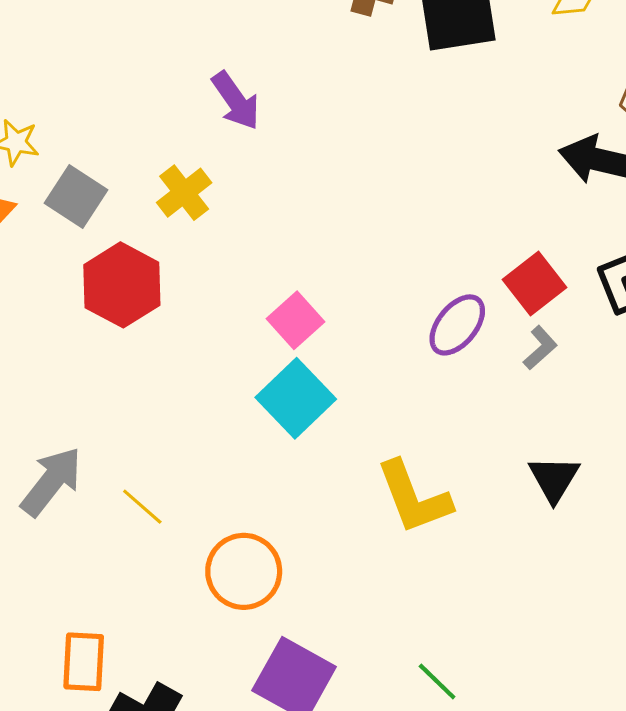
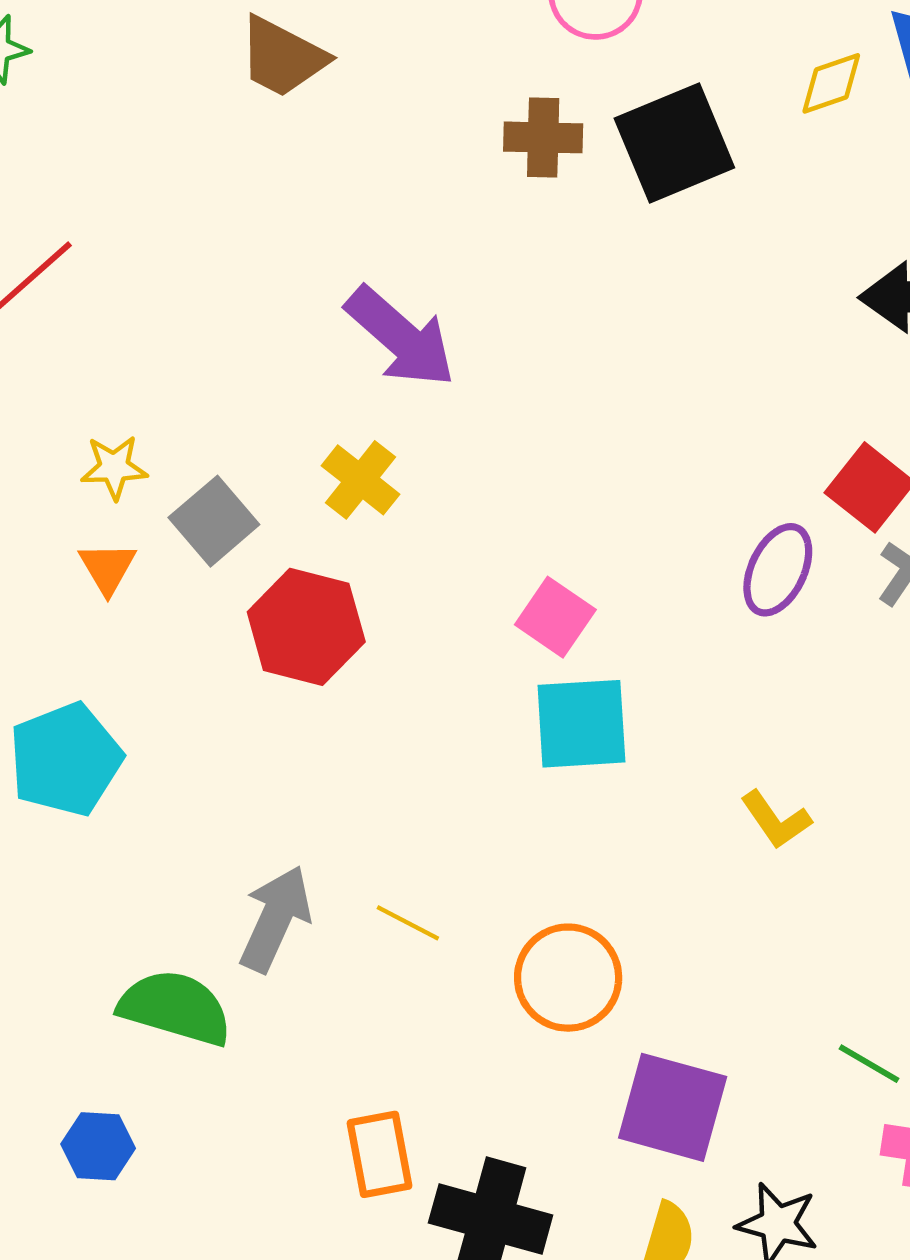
purple arrow: (236, 101) -> (400, 337), size x1.4
gray square: (76, 196) -> (214, 521), turned 30
cyan square: (296, 398) -> (581, 724), turned -36
yellow L-shape: (414, 497) -> (776, 820), size x0.6

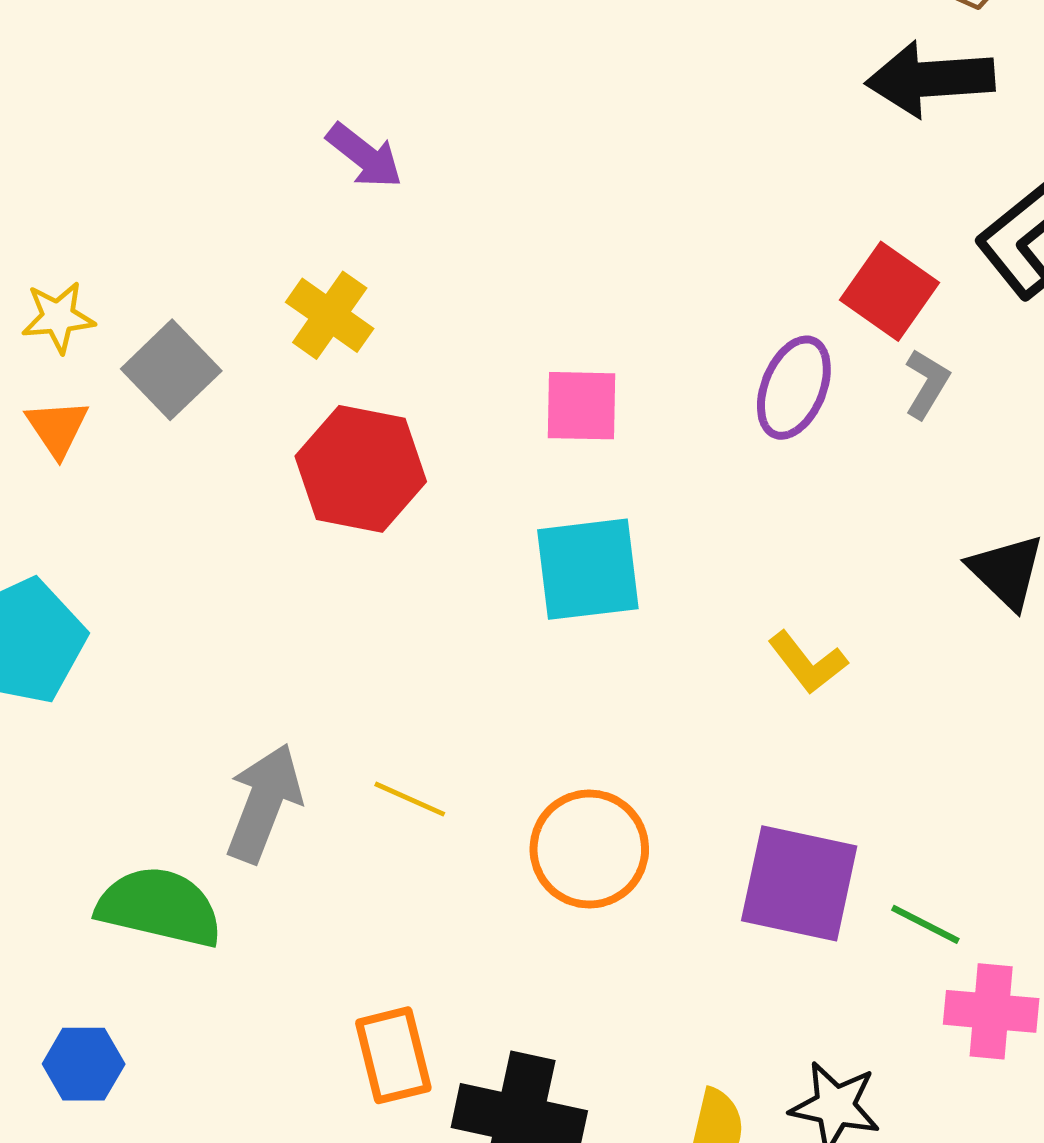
purple arrow: (400, 337) -> (365, 156), size x0.6
pink square: (555, 617) -> (582, 406), moved, turned -30
red hexagon: (306, 627) -> (361, 469), moved
purple square: (673, 1107) -> (799, 883), moved

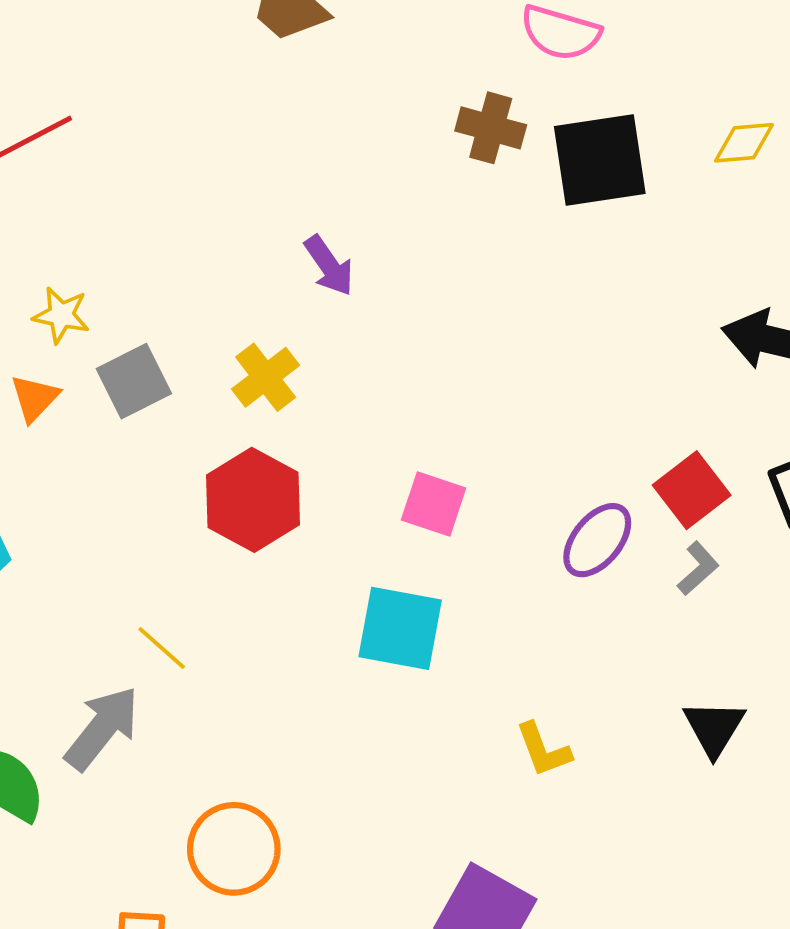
yellow line: (410, 799) -> (162, 648), moved
orange circle: (589, 849) -> (234, 849), moved

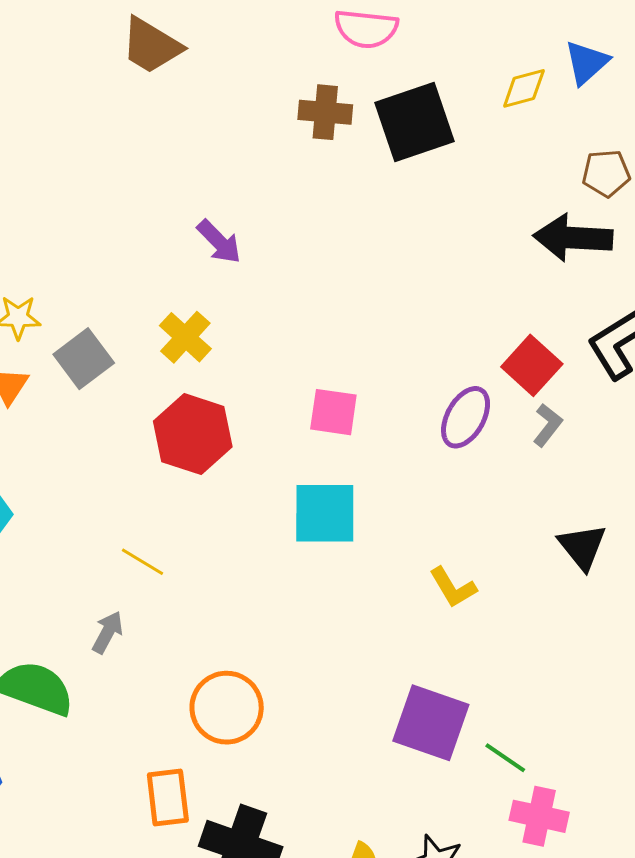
gray arrow: (102, 728) -> (107, 632), size x0.6

